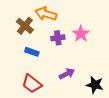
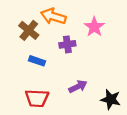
pink star: (81, 34) -> (94, 27), moved
red trapezoid: (32, 84) -> (37, 98), turned -35

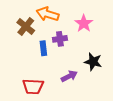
blue rectangle: (37, 61) -> (43, 48), moved, turned 64
black star: (111, 99) -> (93, 62), moved

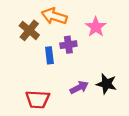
black star: (93, 62) -> (106, 84), moved

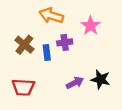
brown cross: (29, 30) -> (24, 45), moved
red trapezoid: (38, 99) -> (23, 87), moved

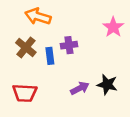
orange arrow: (51, 16) -> (38, 16), moved
pink star: (90, 26) -> (113, 27), moved

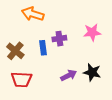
pink star: (113, 27) -> (92, 32), moved, turned 30
brown cross: (26, 47) -> (15, 51), moved

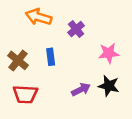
pink star: (92, 32) -> (109, 53), moved
purple cross: (59, 39) -> (76, 29), moved, turned -32

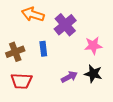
purple cross: (76, 29) -> (65, 25), size x1.5
brown cross: (18, 60) -> (15, 52), turned 30

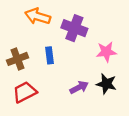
purple cross: (65, 25) -> (74, 28), turned -30
red trapezoid: (21, 81) -> (25, 92), turned 150

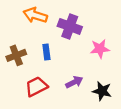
black star: (106, 84) -> (102, 91), moved
red trapezoid: (25, 92) -> (36, 87), moved

